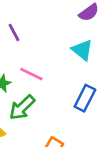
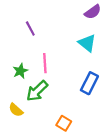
pink line: (31, 74) -> (45, 63), turned 60

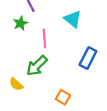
cyan triangle: (87, 43) -> (73, 19), moved
green star: (20, 71) -> (21, 23), moved

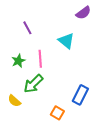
green star: (21, 23) -> (18, 61), moved
blue rectangle: (88, 58) -> (80, 95), moved

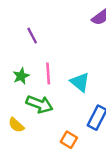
cyan triangle: (66, 41) -> (80, 82), moved
green arrow: (33, 84) -> (39, 104), turned -115

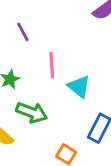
pink line: (48, 74) -> (52, 65), moved

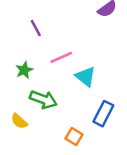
pink line: (52, 65) -> (61, 57), turned 70

